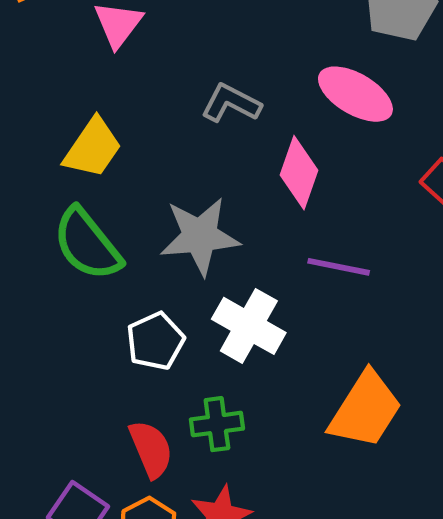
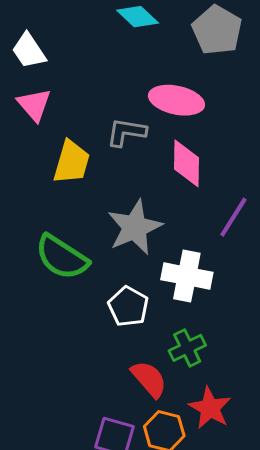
pink ellipse: (355, 94) -> (176, 100), moved
yellow trapezoid: (93, 148) -> (72, 162), moved
purple line: (339, 267) -> (233, 217), turned -51

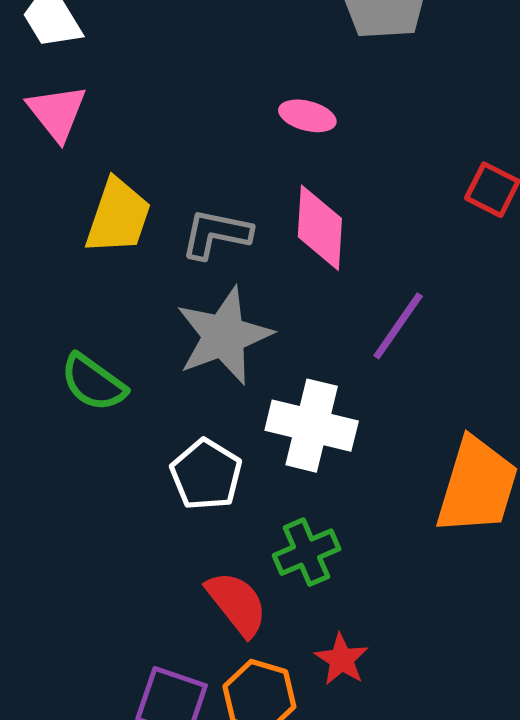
pink ellipse: (176, 100) -> (307, 116), size x0.6
gray L-shape: (126, 132) -> (216, 234), moved
green semicircle: (62, 257) -> (93, 383), size x0.7
red star: (210, 408) -> (342, 659), size x0.7

